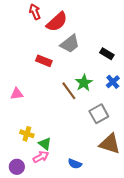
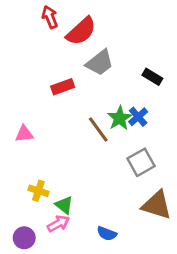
red rectangle: (44, 61) -> (63, 87), turned -42
blue cross: (113, 82) -> (138, 117), moved

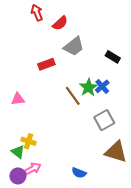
red semicircle: (81, 31) -> (60, 23), size x0.7
green triangle: (64, 205) -> (18, 152), moved
pink arrow: (58, 224) -> (33, 169), moved

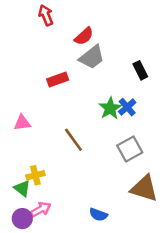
red semicircle: (60, 23) -> (84, 36), moved
black rectangle: (113, 57) -> (140, 70), turned 32
brown line: (73, 96) -> (73, 140), moved
yellow cross: (28, 141) -> (35, 175), turned -32

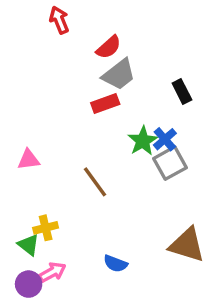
red rectangle: (58, 79) -> (105, 103), moved
gray square: (130, 149) -> (170, 163), moved
blue semicircle: (98, 215) -> (115, 264), moved

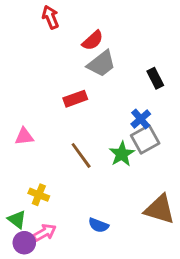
red rectangle: (105, 103) -> (75, 99), moved
green star: (143, 141) -> (122, 154), moved
yellow cross: (46, 228) -> (39, 195), turned 36
green triangle: (29, 245) -> (17, 219), moved

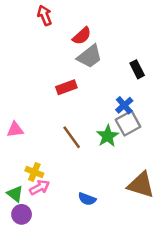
pink triangle: (24, 136) -> (15, 130), moved
pink arrow: (45, 233) -> (39, 187), moved

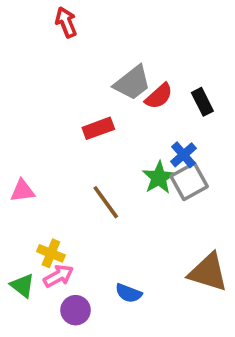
red semicircle: (82, 36) -> (159, 96), moved
green star: (108, 136) -> (159, 178), moved
purple circle: (22, 214) -> (76, 310), moved

